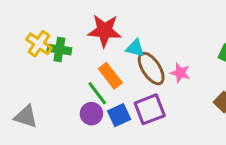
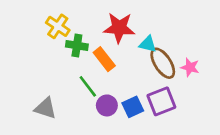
yellow cross: (39, 44) -> (58, 26), moved
orange rectangle: (110, 76) -> (104, 59), moved
green line: (97, 93) -> (88, 86), moved

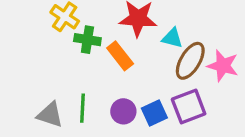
brown ellipse: (163, 63) -> (190, 61), turned 64
pink star: (190, 67) -> (223, 66), size x1.4
green line: (88, 86) -> (83, 108), moved, turned 40

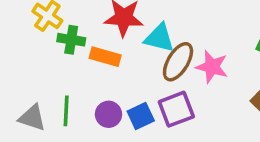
cyan triangle: (172, 38) -> (159, 38), size x1.4
orange rectangle: (120, 56) -> (105, 57), turned -36

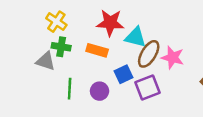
green cross: (71, 40) -> (61, 47), moved
blue square: (141, 116) -> (123, 74), moved
gray triangle: (32, 118) -> (46, 61), moved

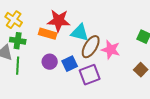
orange rectangle: (97, 50) -> (48, 34), moved
green line: (70, 89) -> (18, 66), moved
purple circle: (100, 91) -> (50, 62), moved

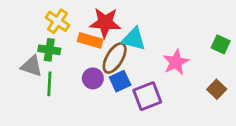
yellow cross: (14, 20) -> (57, 21), moved
brown ellipse: (91, 47) -> (115, 58), moved
pink star: (111, 50) -> (176, 62), turned 30

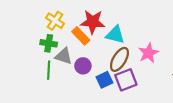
orange rectangle: (90, 40) -> (81, 36), turned 30
brown ellipse: (115, 58) -> (119, 59), moved
gray triangle: (32, 66) -> (64, 56), moved
blue square: (120, 81) -> (104, 80), moved

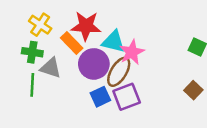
pink star: (148, 53) -> (132, 52), moved
purple circle: (83, 66) -> (94, 64), moved, size x1.5

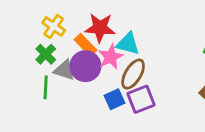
green cross: (32, 52) -> (46, 54), turned 36
pink star: (132, 52) -> (111, 57), moved
purple circle: (94, 64) -> (85, 66), moved

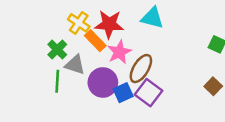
yellow cross: (54, 26) -> (79, 23), moved
cyan triangle: (128, 44) -> (152, 18), moved
purple circle: (85, 66) -> (103, 82), moved
purple square: (141, 99) -> (149, 93), turned -32

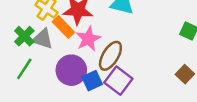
gray triangle: (75, 65) -> (43, 39), moved
green line: (57, 81) -> (24, 69), turned 30

